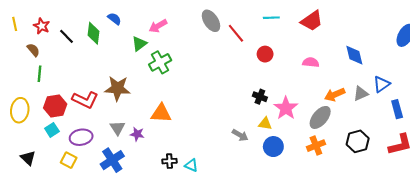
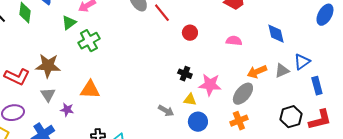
pink star: (286, 108) -> (210, 85), turned -30
gray triangle: (117, 128) -> (48, 95), moved
black hexagon: (358, 141) -> (291, 117), moved

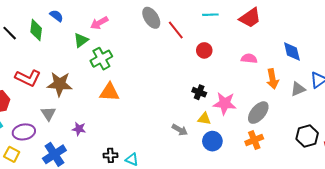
orange arrow: (257, 72) -> (273, 79), moved, turned -78
red L-shape: (17, 77) -> (28, 78), moved
orange triangle: (90, 90) -> (109, 92), moved
gray triangle: (48, 95) -> (48, 114), moved

